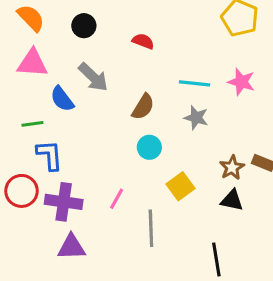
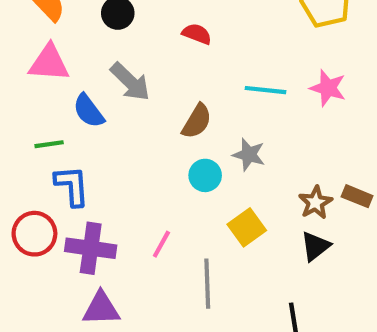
gray star: (196, 118) -> (249, 155), moved
black triangle: (232, 200) -> (315, 246), turned -50

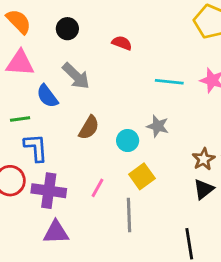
brown semicircle: (197, 121) -> (89, 128), moved
yellow square: (247, 227) -> (142, 176), moved

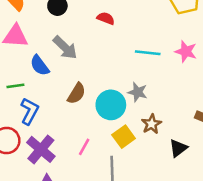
cyan circle: (128, 141) -> (111, 105), size x1.5
blue L-shape: (36, 148) -> (29, 111), turned 32
brown star: (204, 159) -> (152, 124), moved
purple cross: (49, 191) -> (41, 149), turned 32

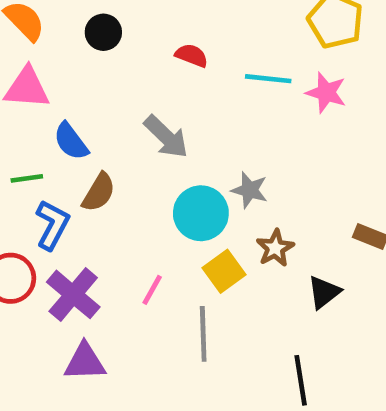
gray arrow: (65, 48) -> (166, 137), moved
pink star: (186, 51) -> (326, 93), moved
cyan line: (148, 53) -> (268, 79), moved
brown semicircle: (76, 93) -> (99, 192), moved

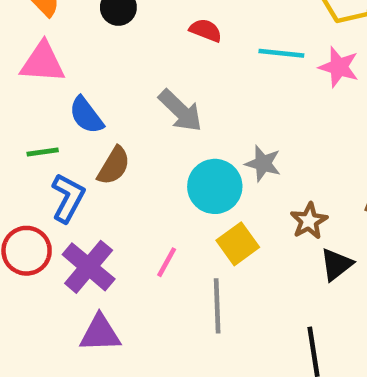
brown star: (275, 248) -> (309, 221), moved

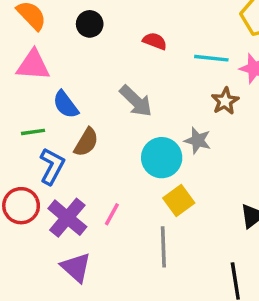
brown star: (309, 221) -> (225, 101), moved
pink line: (167, 262) -> (112, 214), moved
purple triangle: (100, 333) -> (76, 267), turned 44

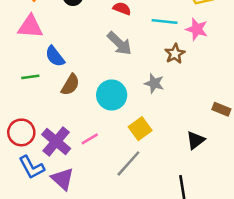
gray arrow: (136, 101) -> (119, 43), moved
cyan circle: (162, 158) -> (112, 95), moved
blue L-shape: (52, 166) -> (32, 167), moved, turned 124
pink line: (112, 214) -> (90, 139), turned 30
gray line: (163, 247) -> (128, 163), turned 44

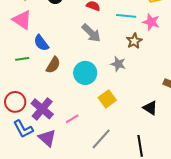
pink triangle: (30, 27) -> (22, 20), turned 30
pink line: (90, 139) -> (72, 119), moved
black triangle: (196, 140) -> (150, 108), turned -49
gray line: (128, 163) -> (101, 139), moved

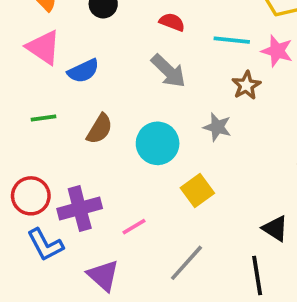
blue semicircle: (41, 43) -> (83, 71), moved, turned -78
black triangle: (150, 108) -> (275, 228), moved
purple cross: (42, 109) -> (80, 209), turned 35
purple triangle: (47, 138) -> (103, 276), moved

